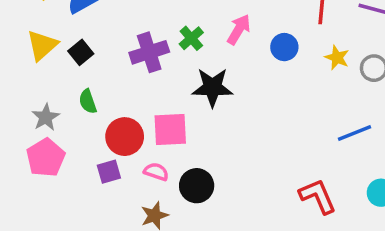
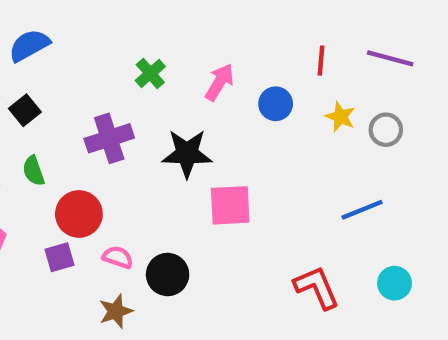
green cross: (191, 38) -> (150, 73), moved
purple cross: (149, 52) -> (109, 138), moved
pink square: (170, 130) -> (230, 205), moved

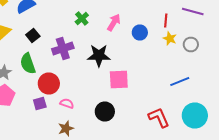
red line: (321, 61) -> (166, 20), moved
black square: (25, 110) -> (33, 36), moved
green semicircle: (34, 171) -> (28, 64), size x1.5
black circle: (168, 275) -> (105, 112), moved
cyan circle: (394, 283) -> (195, 116), size x1.6

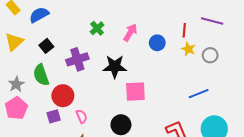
pink semicircle: (67, 104) -> (82, 116), turned 48

